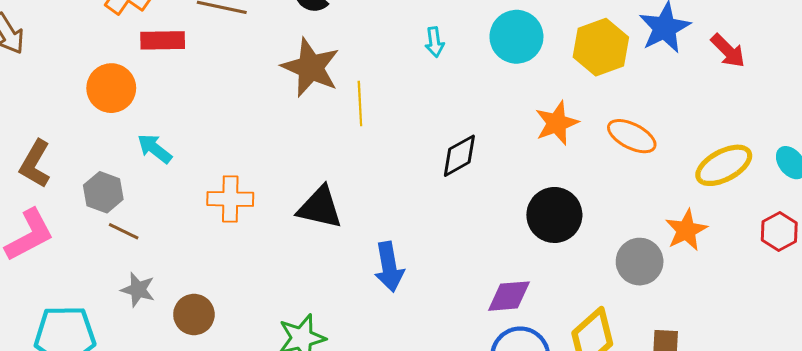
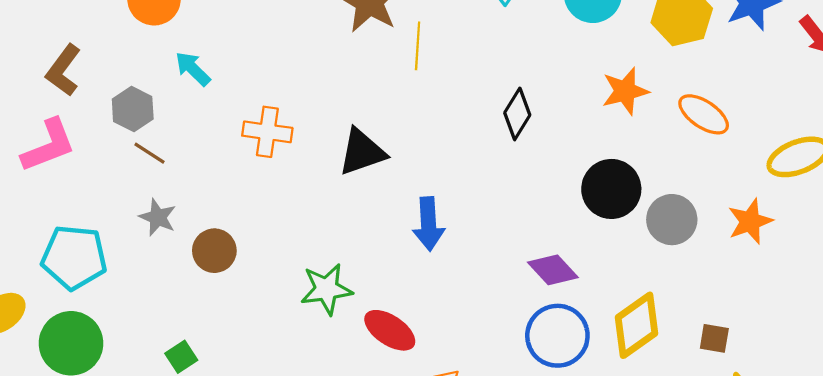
black diamond: (459, 156) -> (517, 114), turned -36
black triangle: (320, 207) -> (362, 152), turned -39
gray circle: (640, 262) -> (672, 220), moved
purple diamond: (509, 296) -> (553, 270), turned 45

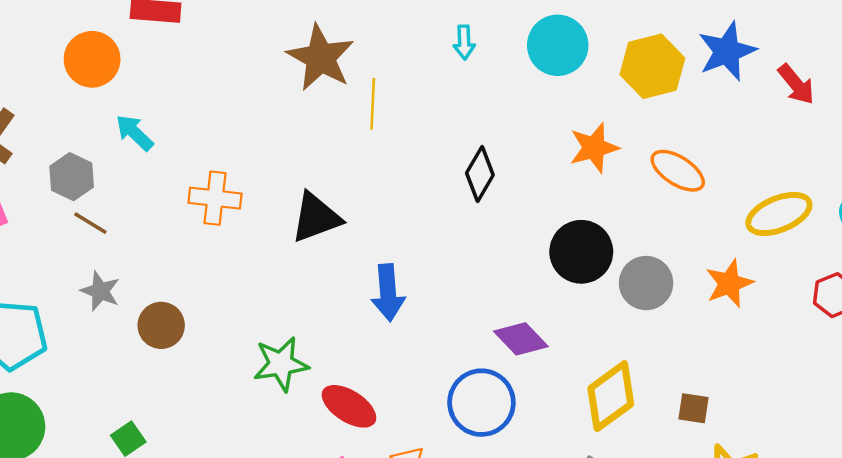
blue circle: (557, 336) -> (481, 403), moved

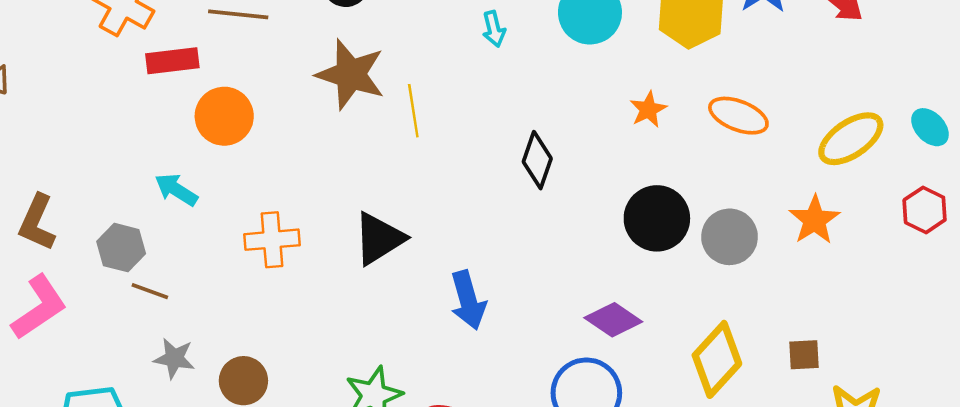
orange circle: (92, 59) -> (224, 116), moved
orange star: (594, 148) -> (648, 109), size x0.7

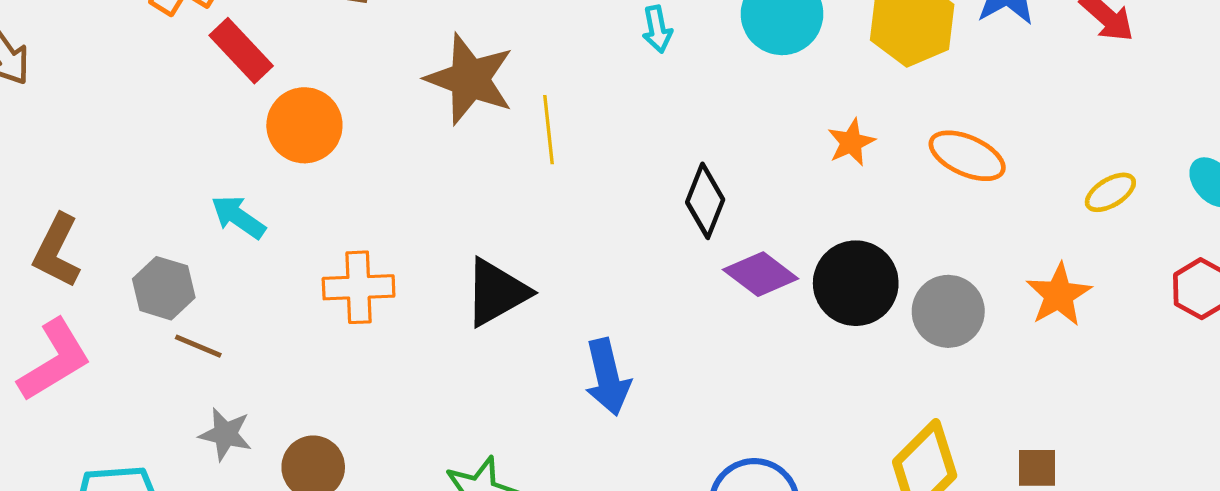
red rectangle: (172, 61) -> (241, 51), turned 51
yellow ellipse: (851, 139) -> (1110, 192), size x0.6
purple diamond: (613, 320) -> (761, 274), moved

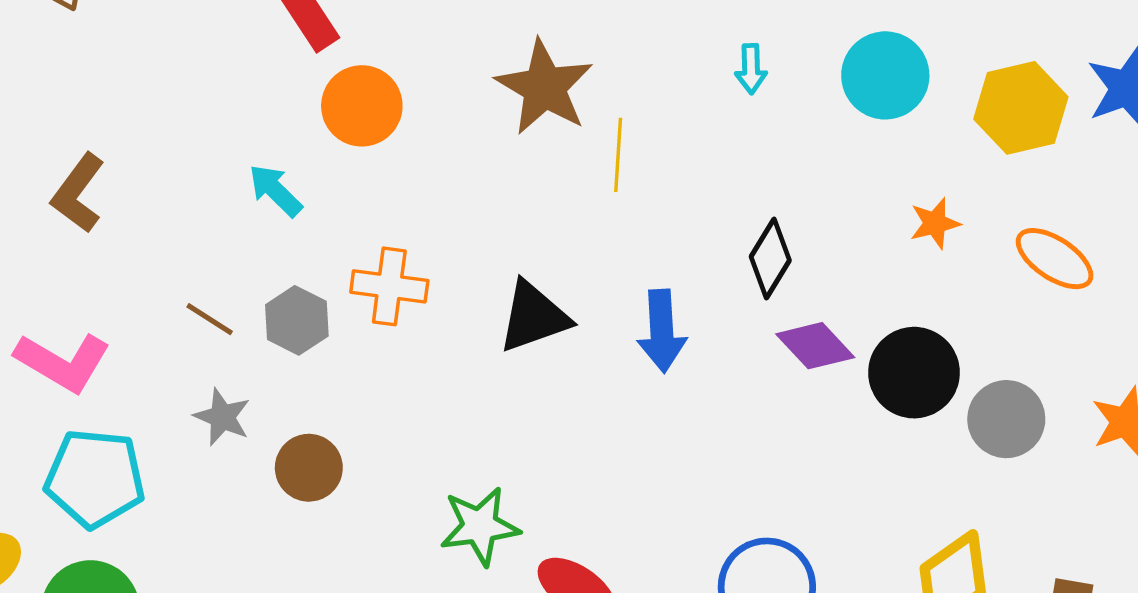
gray hexagon: (164, 288) -> (297, 320), moved
pink L-shape: (54, 360) -> (63, 362), moved, turned 52
blue arrow: (607, 377) -> (662, 331), moved

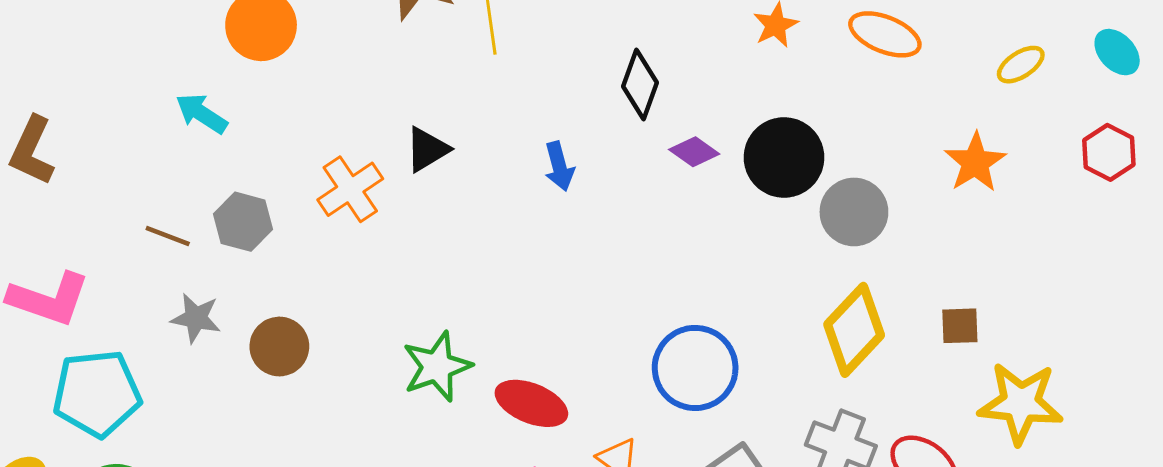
orange cross: (389, 286) -> (350, 189), moved, turned -30
black triangle: (534, 317) -> (427, 149), moved, size x0.7
blue arrow: (662, 331) -> (559, 166), size x0.7
purple diamond: (815, 346) -> (694, 152), size x0.7
gray circle: (1006, 419) -> (854, 212), moved

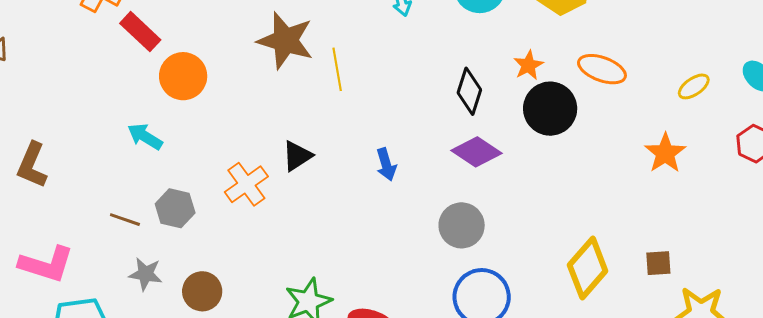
black diamond: (640, 84) -> (469, 91), moved
purple diamond: (694, 152) -> (476, 152), size x1.5
black circle: (784, 157) -> (550, 109), moved
gray circle: (854, 212) -> (462, 225), moved

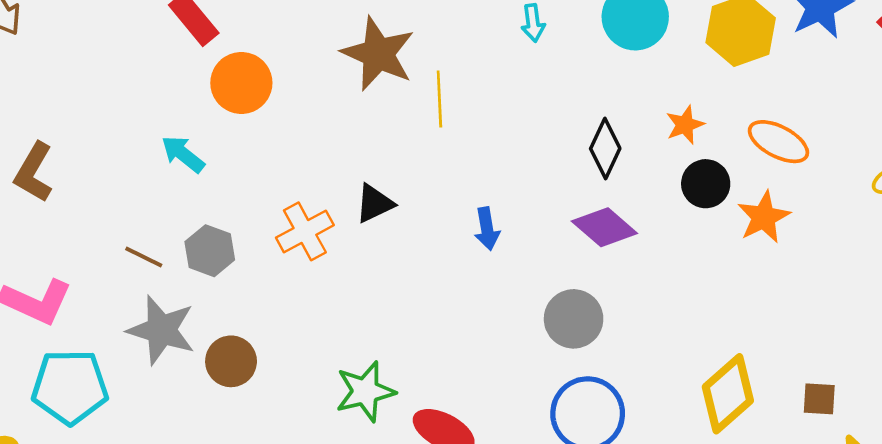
black circle: (550, 109) -> (706, 184), size x0.7
orange star: (665, 153) -> (764, 217), moved
gray star: (146, 274) -> (161, 330), size x1.6

